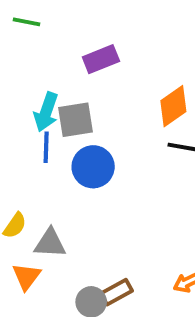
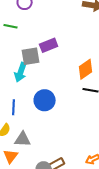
gray square: (75, 120) -> (31, 56), moved
blue line: (46, 147) -> (14, 107), moved

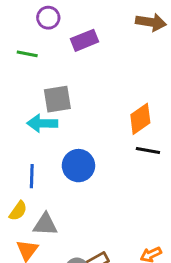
purple rectangle: (49, 45) -> (85, 40), moved
cyan arrow: (21, 72) -> (42, 123), turned 72

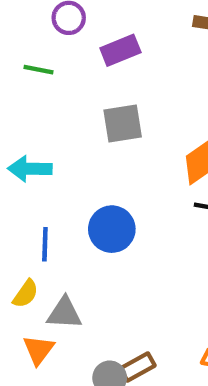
gray square: (57, 99) -> (123, 123), moved
cyan arrow: (42, 123) -> (30, 169), moved

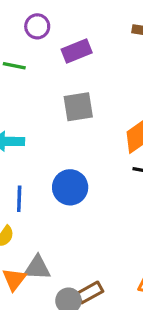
gray triangle: (64, 313) -> (37, 268), moved

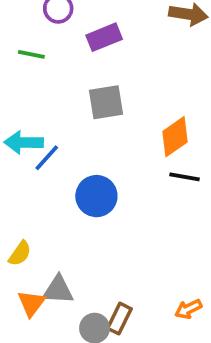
blue line: (19, 199) -> (47, 158), moved, turned 40
brown rectangle: (90, 292) -> (119, 319), turned -35

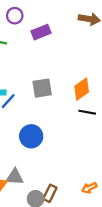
gray square: (106, 102) -> (42, 88), moved
blue circle: (96, 196) -> (31, 136), moved

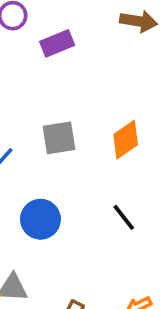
black line: (87, 112) -> (124, 217), moved, turned 42

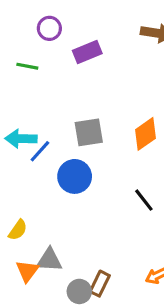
blue circle: (40, 219) -> (75, 176), moved

